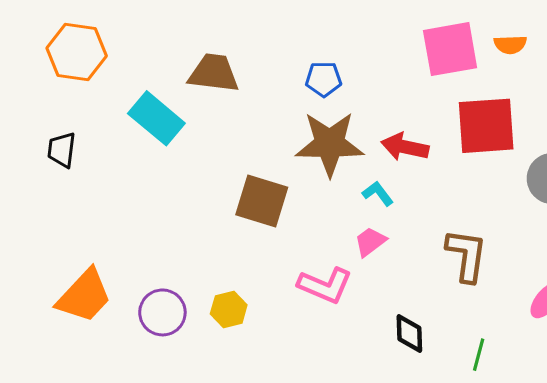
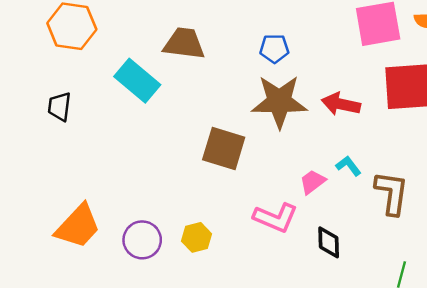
cyan L-shape: (378, 194) -> (348, 166), moved
black diamond: (409, 334) -> (329, 242), moved

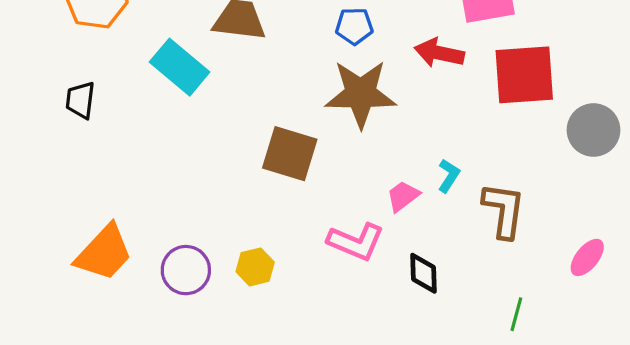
red arrow: (341, 104) -> (439, 53), moved
cyan L-shape: (348, 166) -> (449, 176), turned 70

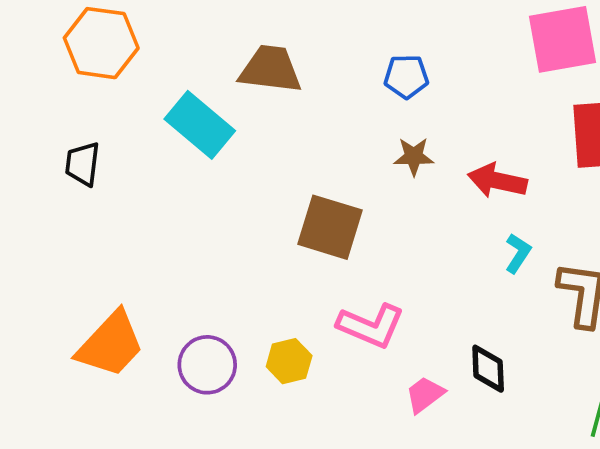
red arrow: (439, 53) -> (497, 181), moved
brown star: (361, 94) -> (414, 156), size x0.5
pink trapezoid: (403, 196) -> (425, 395), moved
pink L-shape: (356, 242) -> (371, 326), moved

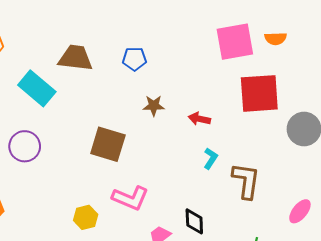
blue pentagon: (406, 77) -> (134, 59), moved
red arrow: (497, 181) -> (199, 119), size x0.7
purple circle: (207, 365) -> (25, 146), moved

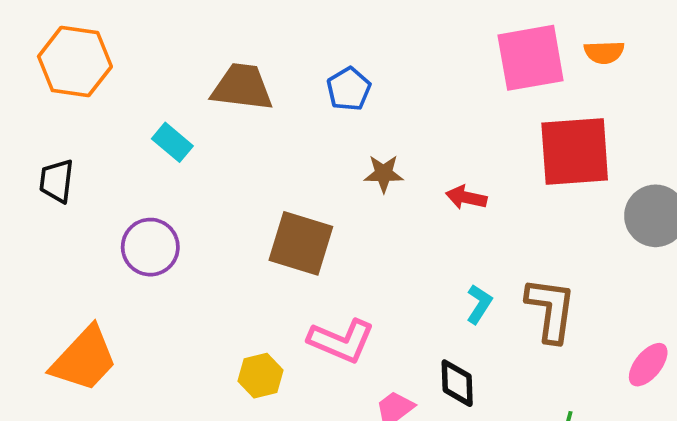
blue pentagon: (134, 59) -> (349, 89), turned -30
cyan rectangle: (37, 88) -> (172, 142), size x0.6
cyan L-shape: (211, 158) -> (479, 304), moved

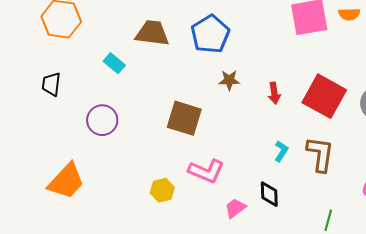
blue pentagon: (349, 89) -> (210, 34), size x1.6
red square: (575, 152) -> (324, 96), moved, turned 33
red arrow: (466, 197) -> (274, 93), turned -110

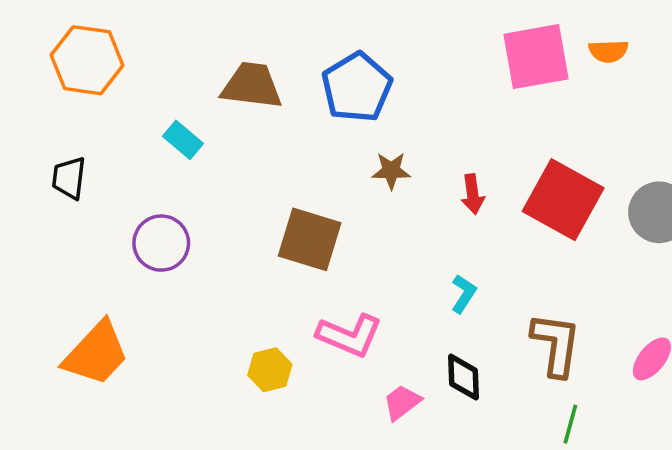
cyan L-shape: (281, 151) -> (464, 294), moved
brown L-shape: (320, 154) -> (556, 344), moved

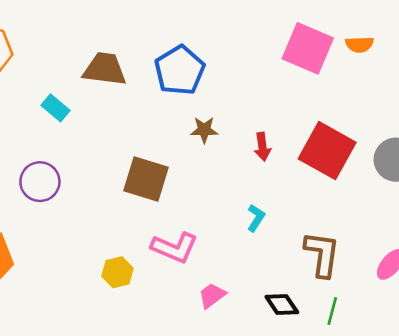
pink square: (536, 57) -> (308, 48), turned 33
black diamond: (464, 377) -> (282, 305), moved, turned -32

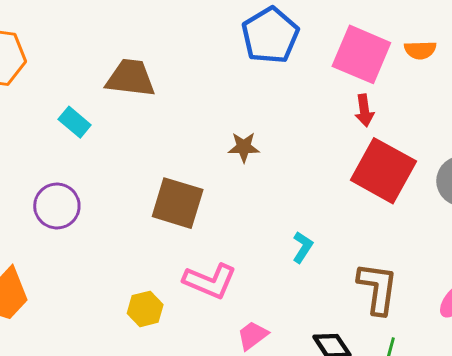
blue pentagon: (180, 70) -> (270, 35), moved
red arrow: (262, 147) -> (364, 110), moved

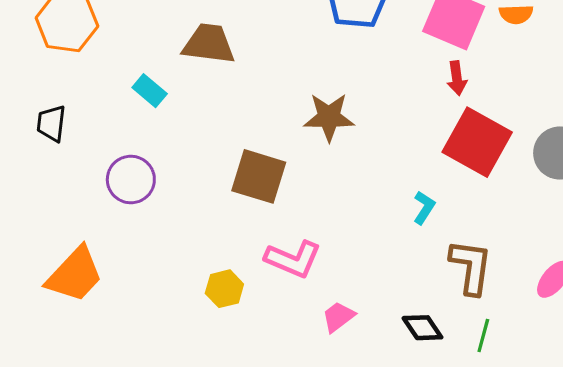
brown star: (244, 147) -> (329, 117), size x1.5
cyan L-shape: (303, 247) -> (424, 208), moved

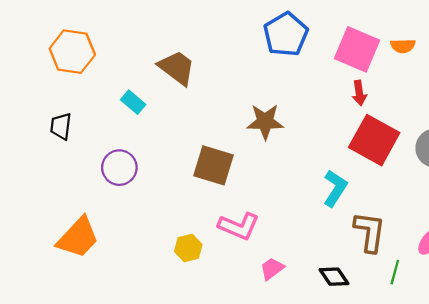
brown trapezoid: (209, 44) -> (177, 68), turned 30
cyan L-shape: (424, 208) -> (335, 188), size x1.5
green line: (483, 335) -> (395, 272), moved

